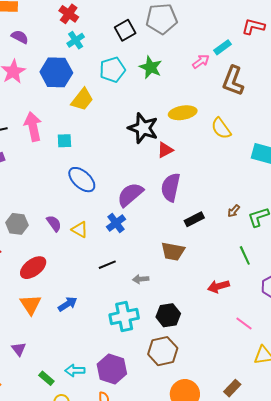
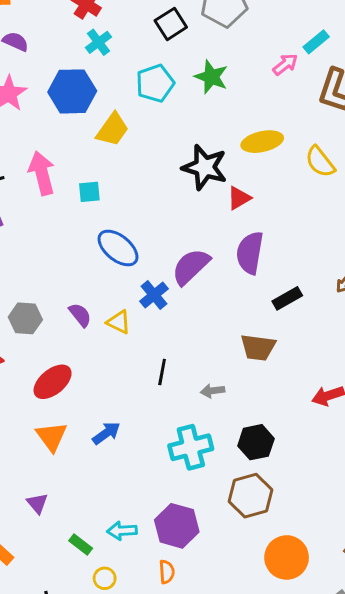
blue cross: (116, 223) -> (154, 295), moved
black line: (107, 265) -> (162, 372), turned -54

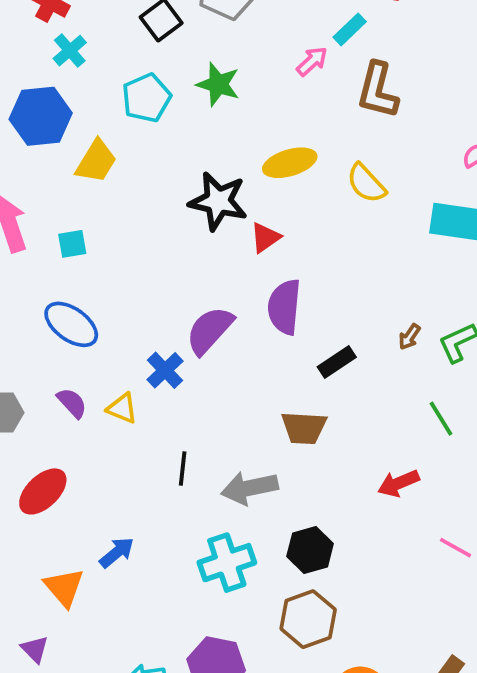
blue ellipse: (118, 248) -> (71, 324), moved
gray arrow: (213, 391) -> (249, 488), size x1.8
orange triangle: (52, 437) -> (64, 587), moved

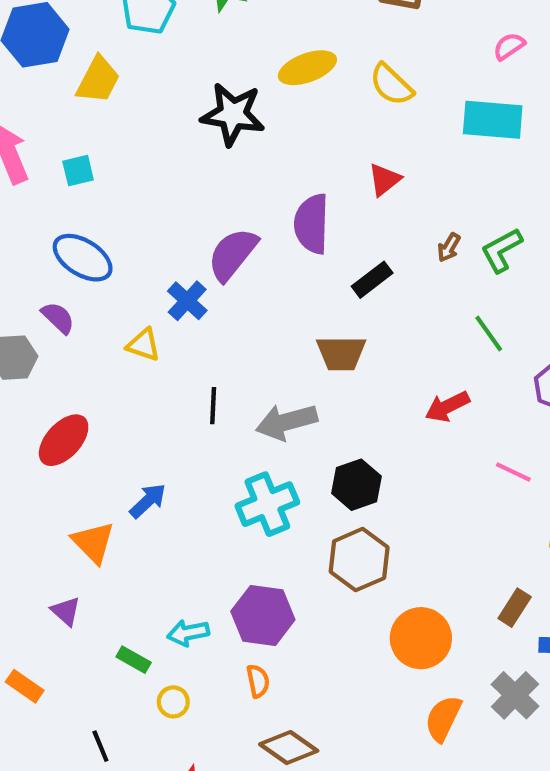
red triangle: (265, 238) -> (385, 180), moved
purple semicircle: (72, 403) -> (58, 318), moved

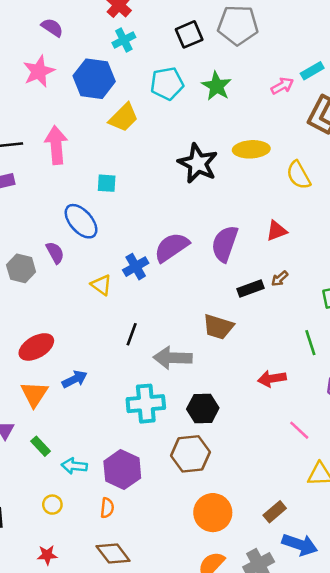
cyan square: (78, 171) -> (107, 183), moved
brown arrow: (449, 247) -> (280, 279), moved
red ellipse: (64, 440) -> (36, 347), moved
green rectangle: (134, 660) -> (41, 446), moved

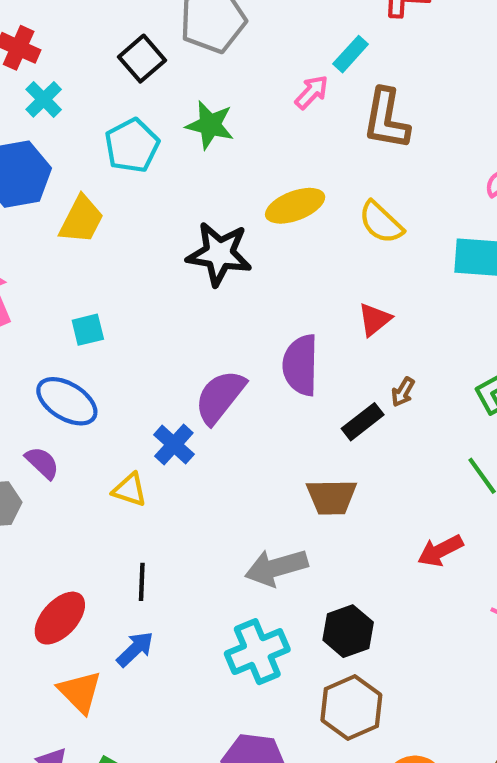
black line: (132, 334) -> (142, 582), moved

